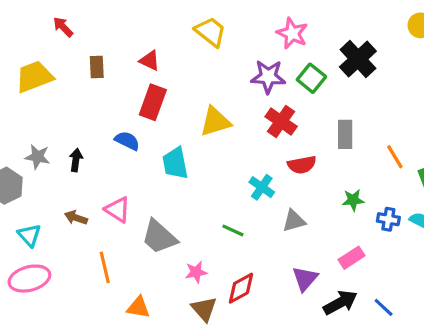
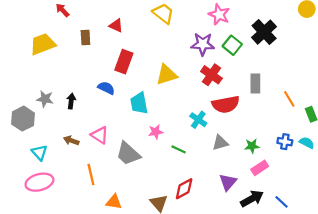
red triangle: (150, 61) -> (116, 25), moved
red semicircle: (302, 165) -> (226, 104), size x1.4
green star: (353, 200) -> (252, 146), moved
pink star: (196, 272) -> (156, 132), moved

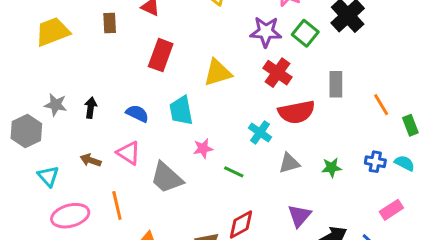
blue semicircle: (106, 88) -> (137, 113), moved
pink rectangle: (260, 168) -> (391, 210), moved
pink ellipse: (39, 182) -> (70, 216), moved

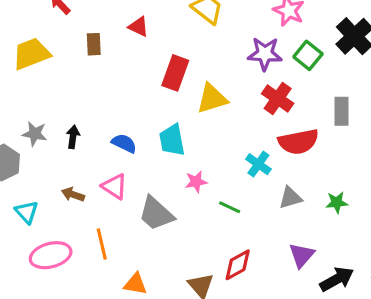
red rectangle: (161, 55) -> (175, 73), moved

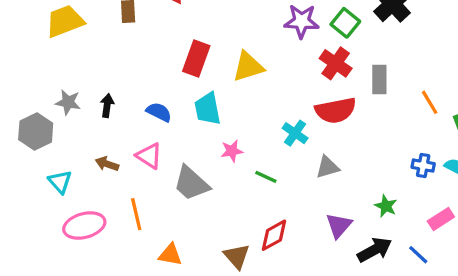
red rectangle: (175, 73) -> (196, 59), moved
red cross: (278, 99) -> (336, 63), moved
green star: (337, 202) -> (386, 206), moved, turned 30

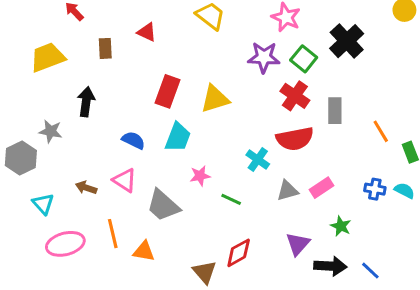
black arrow: (107, 106) -> (86, 102), moved, size x1.4
cyan trapezoid: (208, 109) -> (178, 137), turned -148
pink rectangle: (441, 219) -> (322, 188), moved
black arrow: (375, 250) -> (330, 266), turned 32
orange triangle: (170, 255) -> (144, 251), moved

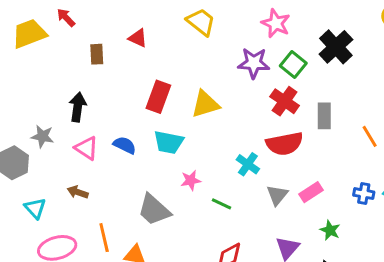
yellow trapezoid: (48, 57) -> (29, 34), moved
cyan trapezoid: (178, 137) -> (169, 142), turned 80
pink triangle: (125, 180) -> (86, 148), moved
gray triangle: (287, 191) -> (277, 195), turned -35

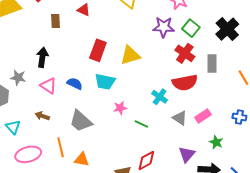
black cross: (336, 47) -> (227, 29), moved
gray triangle: (277, 195) -> (180, 118), turned -35
gray trapezoid: (154, 210) -> (81, 121), moved

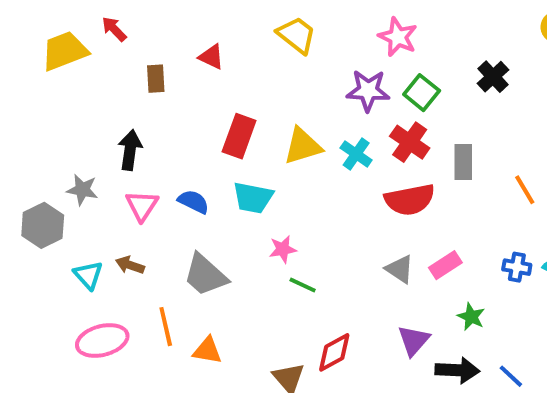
black cross: (227, 29) -> (493, 77), moved, size x0.7
pink triangle: (48, 86) -> (142, 206), turned 30
cyan cross: (160, 97) -> (356, 154), moved
green line: (141, 124) -> (303, 285), moved
cyan triangle: (13, 127) -> (88, 275), moved

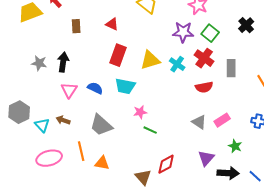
red triangle: (211, 57) -> (112, 24), moved
gray star: (82, 190) -> (39, 63), moved
red semicircle: (410, 200) -> (204, 87), size x0.7
gray hexagon: (43, 225) -> (19, 112), moved

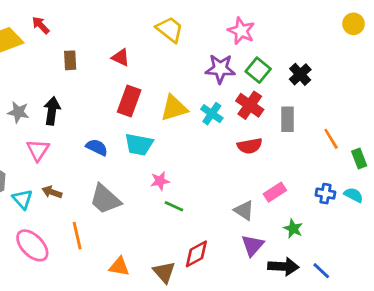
black cross: (246, 25) -> (300, 74), moved
pink triangle: (69, 90) -> (38, 150), moved
gray triangle: (199, 122) -> (244, 210), moved
pink ellipse: (49, 158) -> (32, 245), turned 60
orange triangle: (102, 163) -> (119, 266), moved

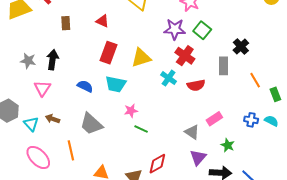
black cross: (300, 74) -> (241, 47), moved
red cross: (250, 105) -> (185, 56), moved
cyan cross: (212, 114) -> (169, 78), moved

